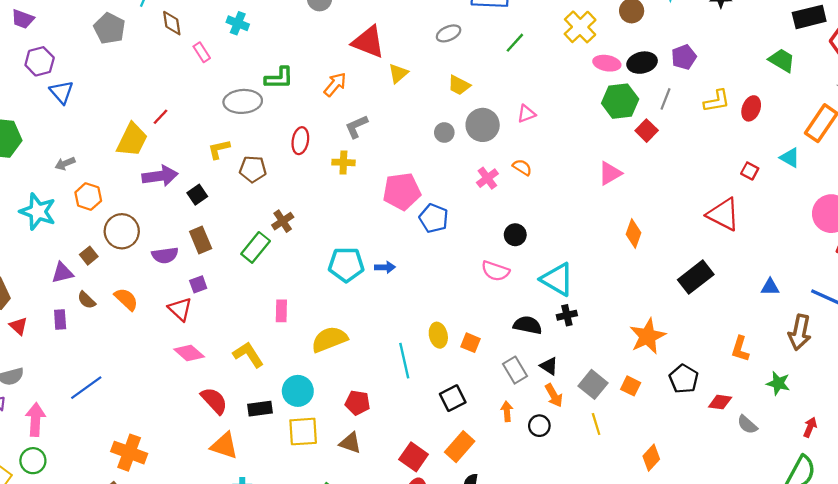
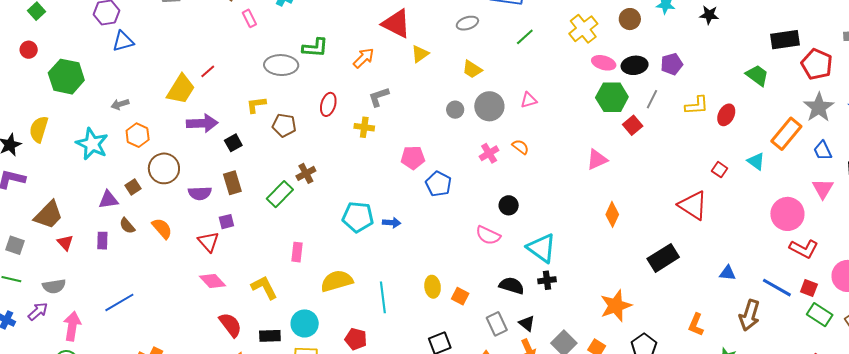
blue triangle: (62, 92) -> (123, 41), turned 50
pink pentagon: (402, 191) -> (413, 158), size x0.7
cyan line: (404, 361) -> (383, 297), moved

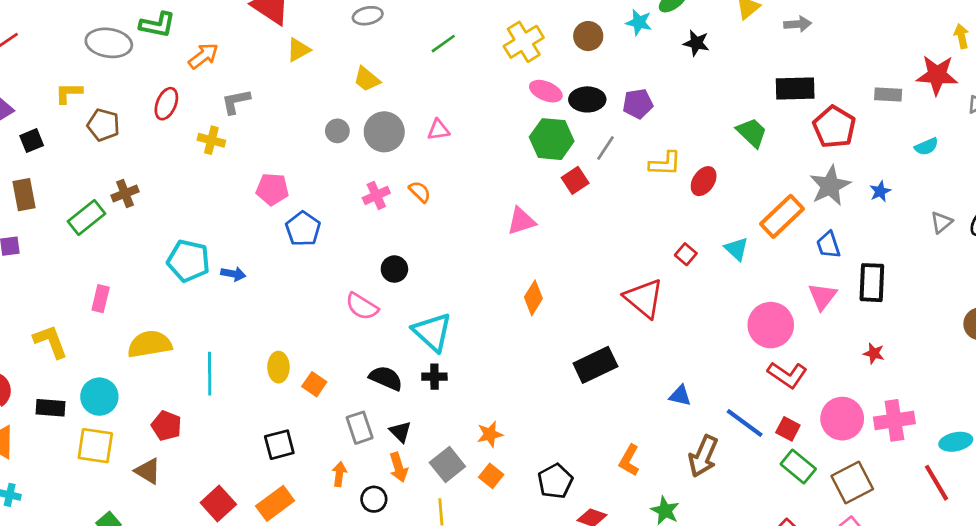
orange arrow: (364, 58) -> (203, 56), moved
orange star: (616, 306) -> (490, 434), moved, size x0.6

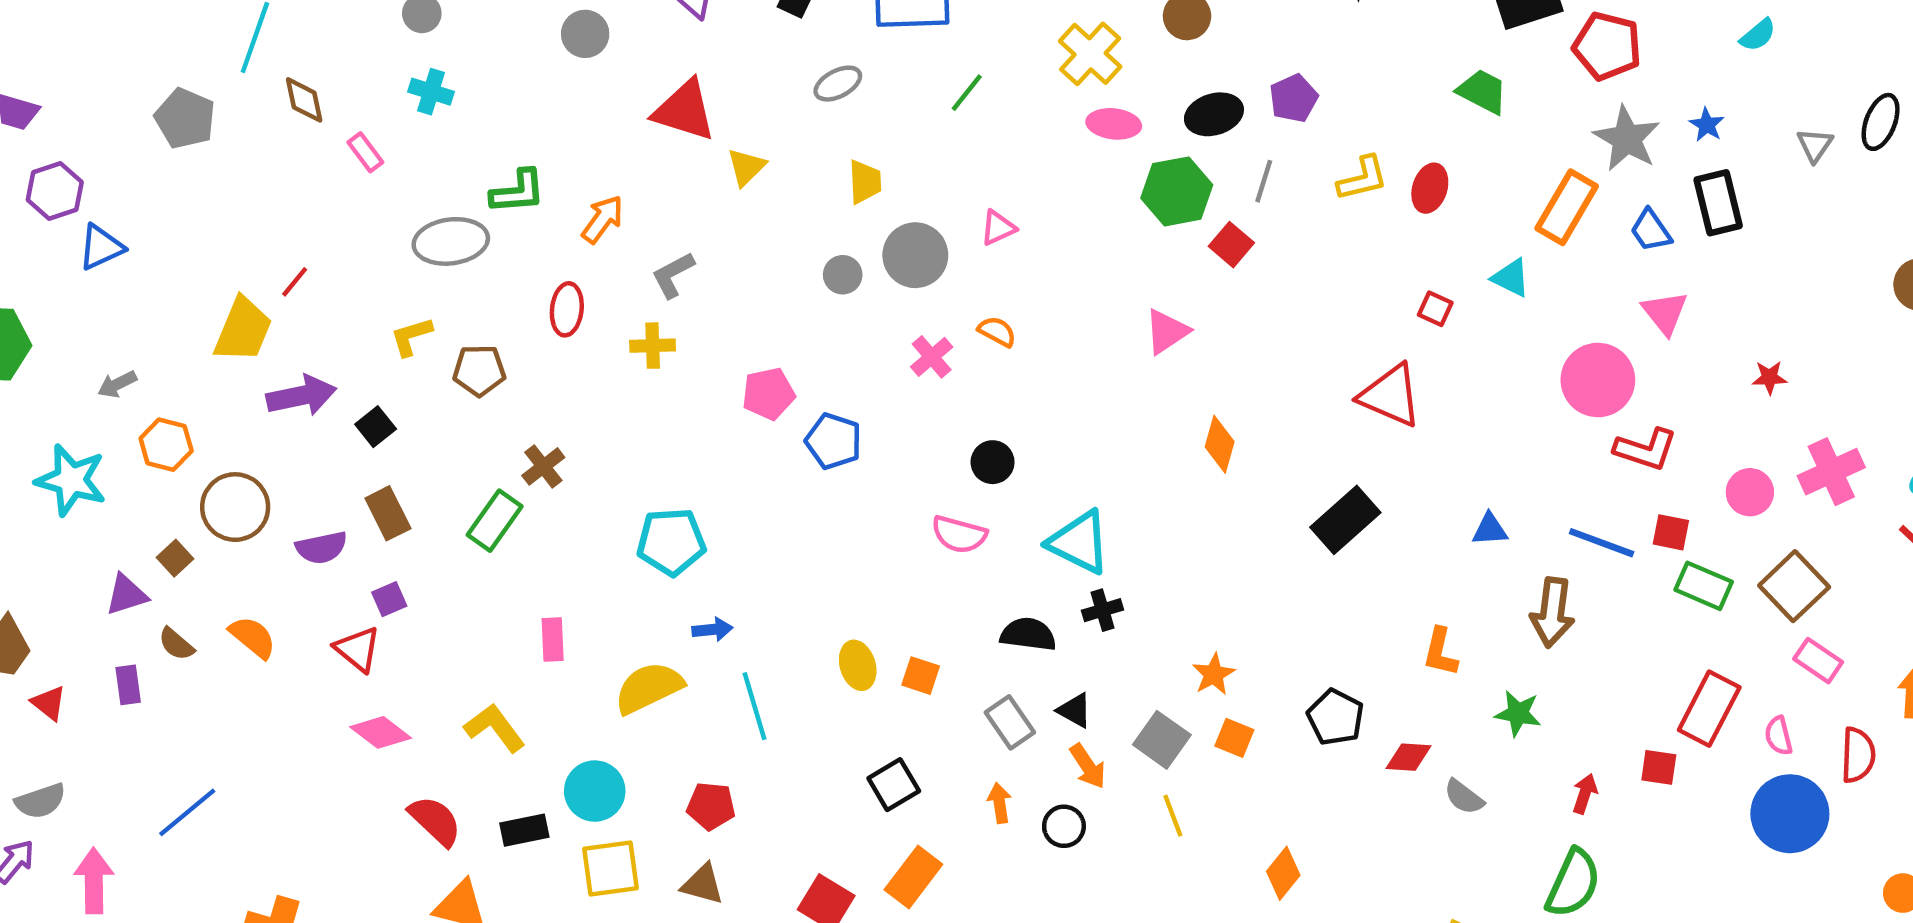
yellow trapezoid: (367, 79) -> (865, 182), turned -116
pink ellipse: (546, 91) -> (1114, 124), moved
blue arrow: (233, 274) -> (712, 630), moved
black rectangle: (872, 283) -> (1718, 203), moved
pink circle: (842, 419) -> (1750, 492), size x0.7

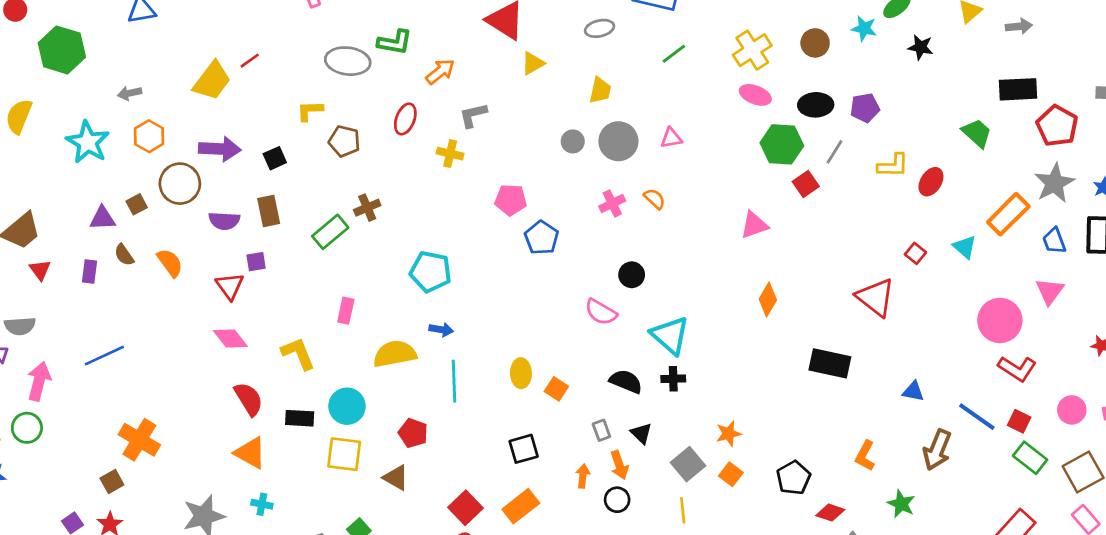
purple arrow: (301, 396) -> (220, 149), moved
black rectangle: (1345, 520) -> (830, 363), turned 39
gray rectangle: (1010, 722) -> (601, 430), size x0.7
orange arrow: (1088, 766) -> (619, 465), moved

